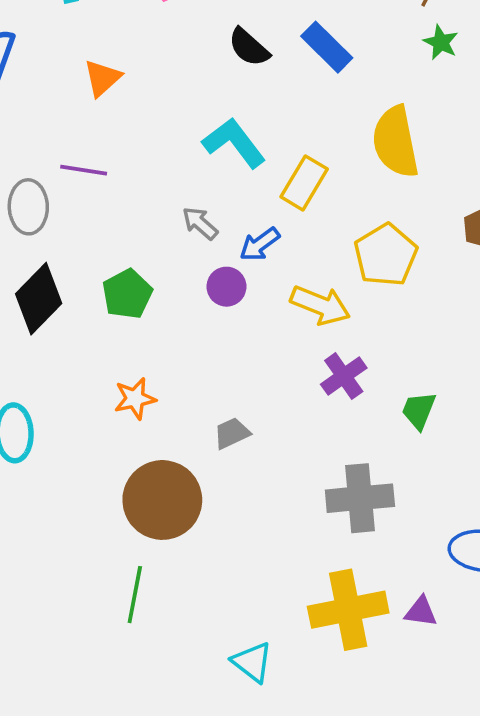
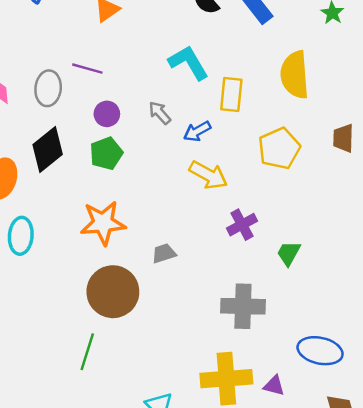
yellow rectangle: (304, 183) -> (231, 95), turned -32
purple circle: (226, 287) -> (107, 114), moved
yellow arrow: (320, 305) -> (208, 175), moved
orange star: (135, 399) -> (103, 223), size x1.6

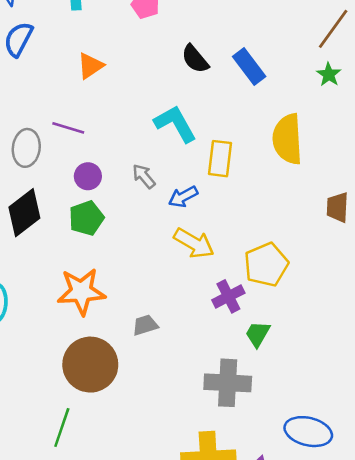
yellow pentagon: (279, 148) -> (266, 265), moved
green trapezoid: (289, 253) -> (258, 334), moved

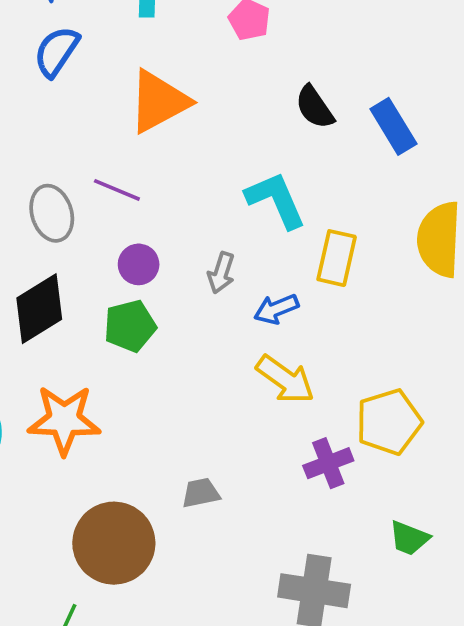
orange triangle: (90, 66) -> (159, 102), size x1.6
gray ellipse: (26, 148) -> (52, 213), turned -30
gray arrow: (144, 176) -> (221, 273), turned -128
orange star: (81, 291) -> (64, 420), moved
green trapezoid: (258, 334) -> (409, 538), moved, turned -104

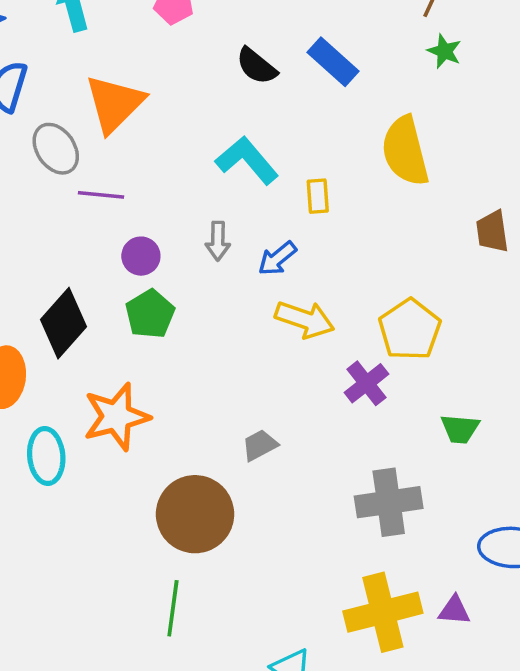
gray ellipse: (52, 213) -> (56, 149), moved
yellow rectangle: (337, 258) -> (318, 196), size x0.7

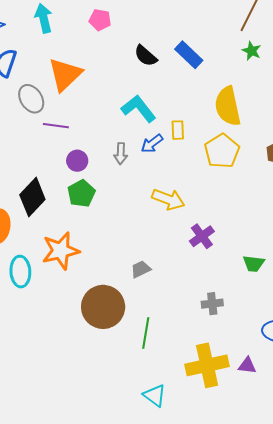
blue arrow: (277, 259) -> (152, 144), moved
yellow pentagon: (410, 330) -> (222, 151), moved
gray cross: (389, 502) -> (212, 304), size x0.6
green line: (173, 608) -> (146, 333), moved

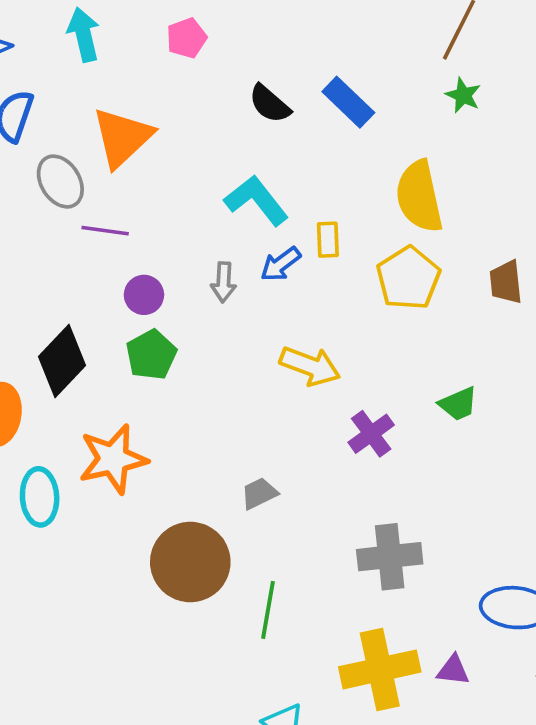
pink pentagon: (100, 20) -> (187, 38), turned -30
green trapezoid: (254, 264) -> (458, 404), moved, turned -30
gray cross: (212, 304) -> (390, 557), size x1.6

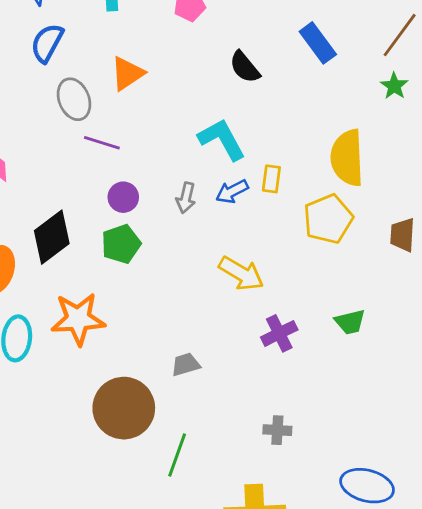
blue rectangle: (348, 102) -> (318, 43), moved
orange triangle: (122, 137) -> (127, 74), size x0.7
gray cross: (390, 557) -> (277, 430), size x0.6

